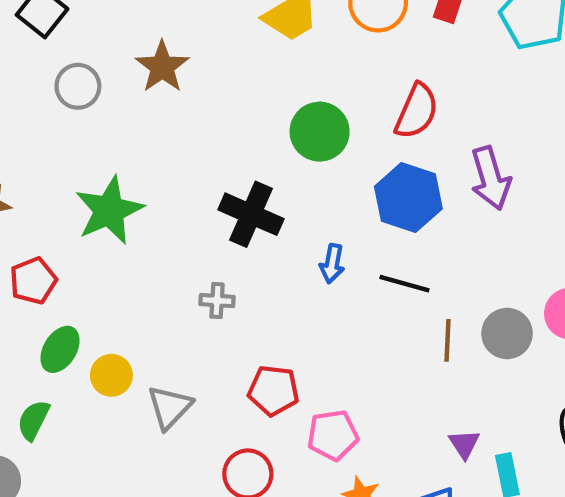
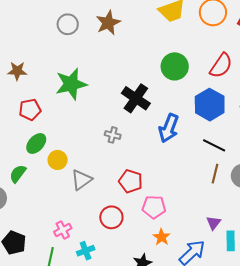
blue arrow: (332, 264) -> (169, 128), size x1.6
black line: (404, 284) -> (214, 145), moved

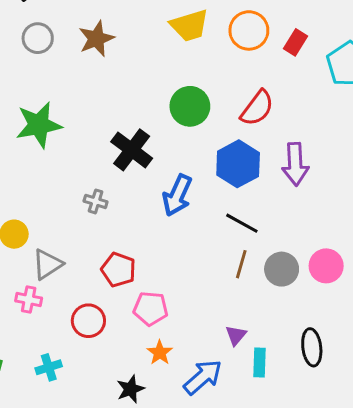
pink cross: (63, 230) -> (29, 300), moved, turned 36

